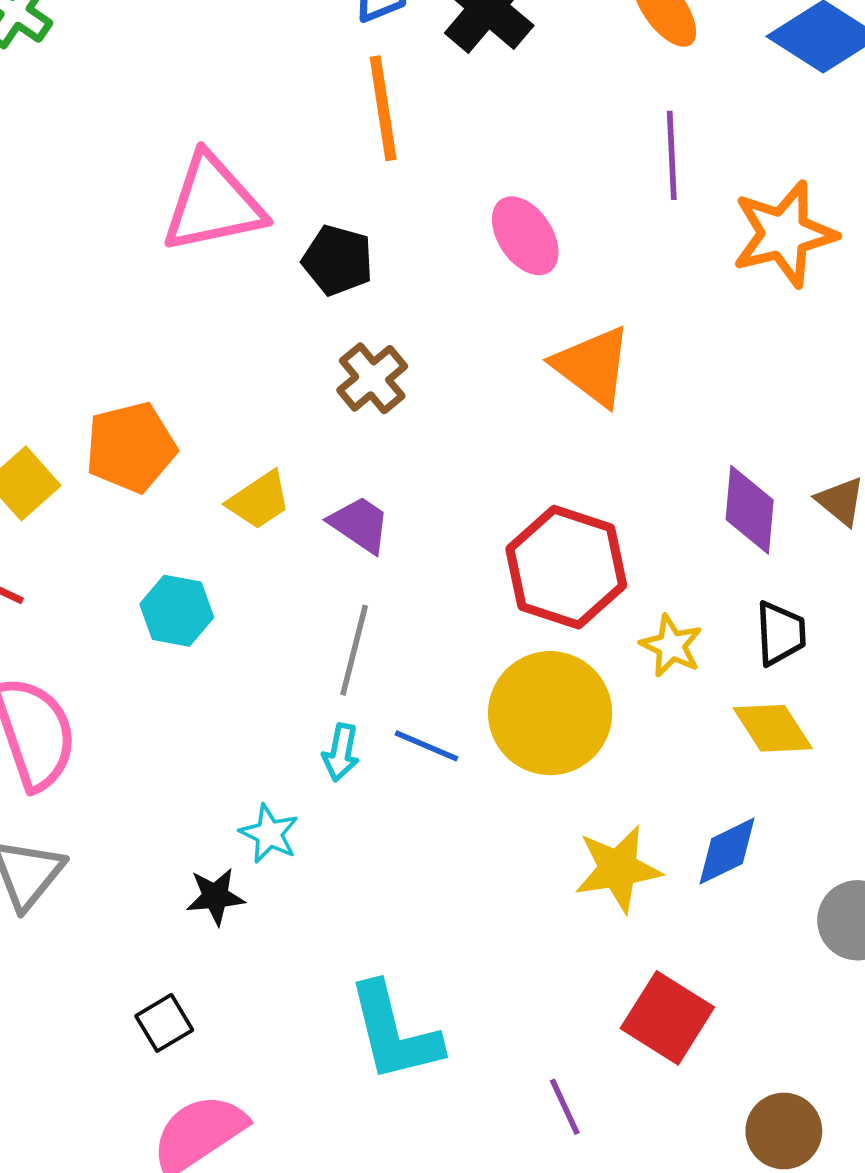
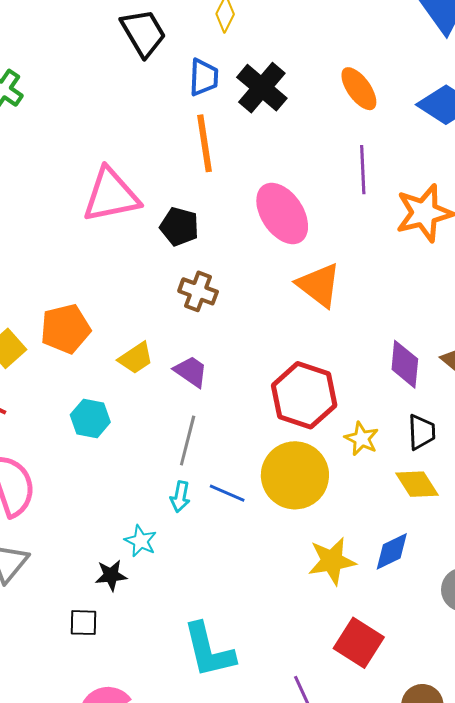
pink ellipse: (525, 236) -> (282, 213), size x1.4
brown cross: (372, 378) -> (198, 291), turned -30
black square: (164, 1023) -> (83, 623), moved, turned 32

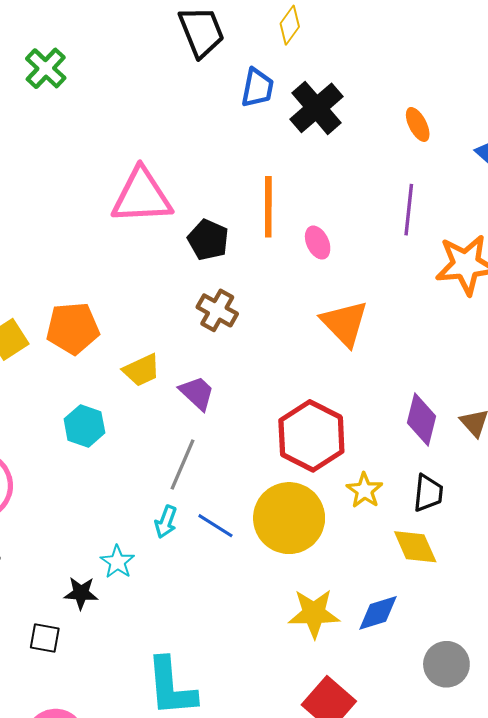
orange ellipse: (359, 89) -> (418, 124), size x0.7
orange line: (204, 143) -> (268, 207), moved
pink ellipse: (282, 213) -> (318, 243), size x0.5

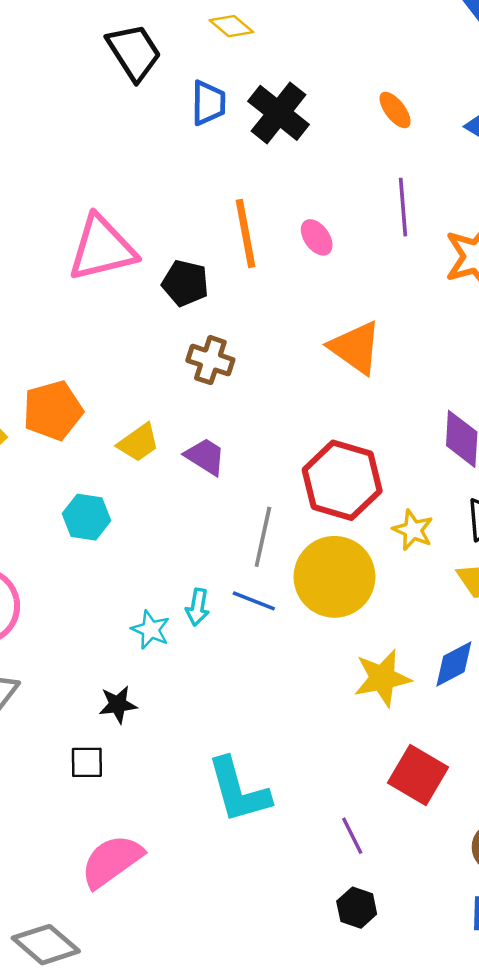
yellow diamond: (290, 25) -> (231, 26), turned -75
pink ellipse: (318, 243) -> (317, 237), moved
gray line: (183, 464) -> (263, 537), moved
cyan star: (117, 562) -> (151, 630), moved

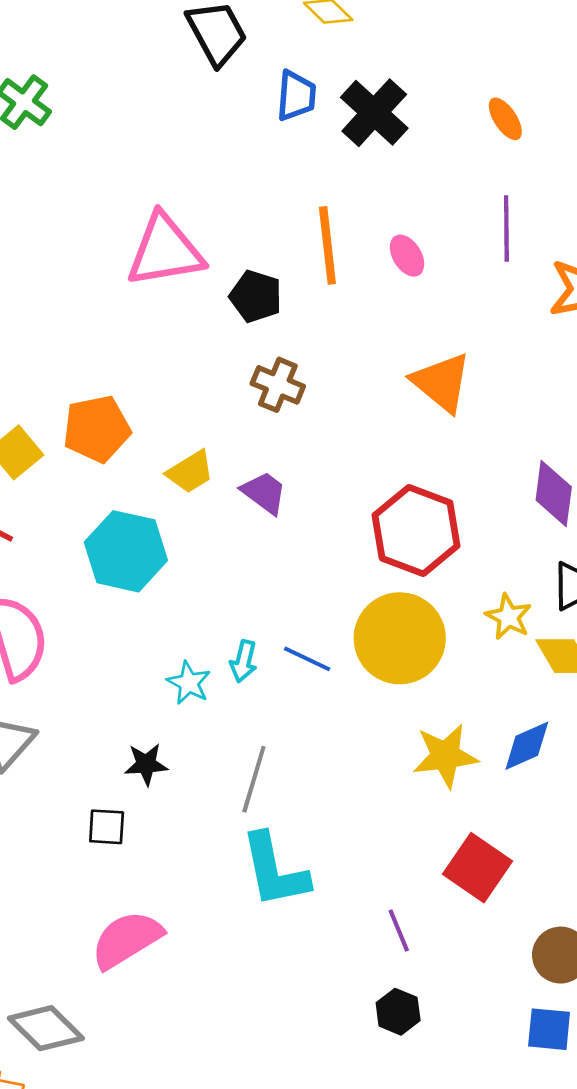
cyan hexagon: (87, 517) -> (126, 551), size x1.5
yellow star: (413, 530) -> (508, 617), moved
gray line: (263, 537) -> (254, 779), moved

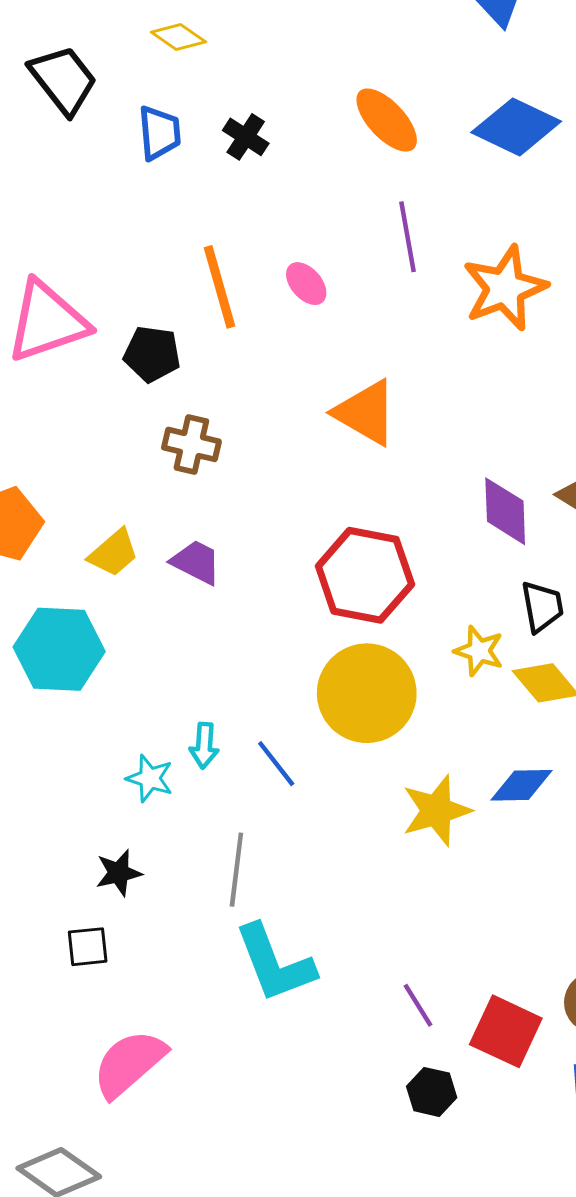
black cross: (374, 113) -> (246, 137), size x0.6
orange ellipse: (505, 119) -> (387, 120), size x1.5
blue line: (307, 659) -> (276, 764), moved, turned 36
blue diamond: (527, 746) -> (522, 785), turned 32
red square: (478, 868) -> (506, 1031), moved

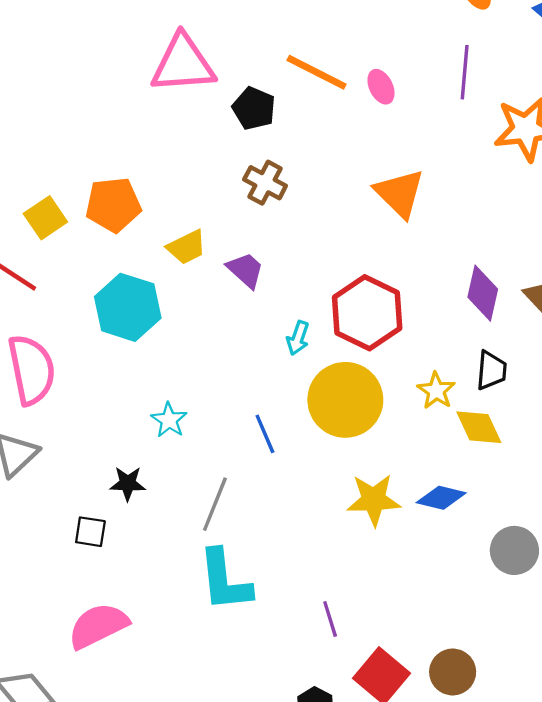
orange line: (219, 287) -> (317, 72), turned -62
cyan arrow: (204, 746) -> (298, 338), moved
purple line: (418, 1005) -> (330, 619), moved

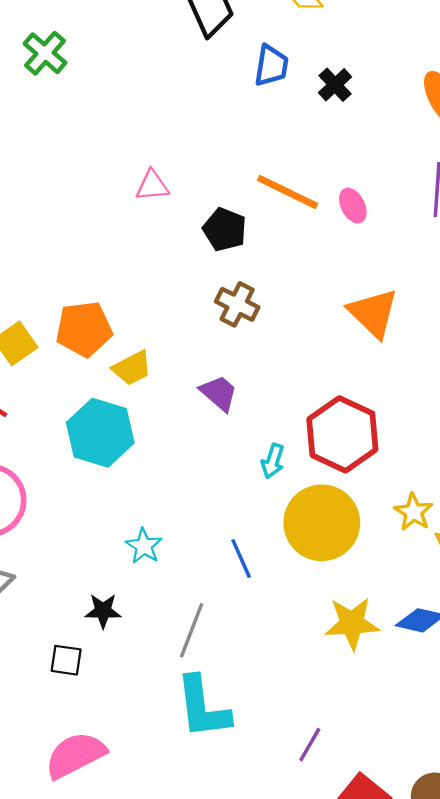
pink triangle: (183, 64) -> (152, 186), size x0.5
yellow trapezoid: (187, 247) -> (132, 368), moved
purple line: (330, 619) -> (310, 745), turned 48

